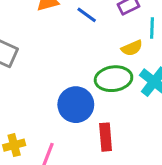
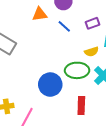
red rectangle: (106, 137) -> (81, 106), moved

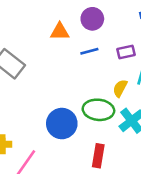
blue line: (64, 26) -> (89, 51), turned -64
yellow semicircle: (92, 52) -> (120, 88), turned 128

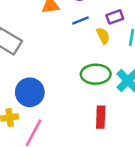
yellow semicircle: (120, 88) -> (103, 36), moved, turned 133
blue circle: (62, 124) -> (30, 92), moved

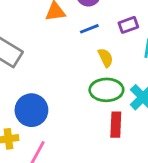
yellow semicircle: (103, 36) -> (106, 58), moved
red rectangle: (101, 117) -> (116, 125), moved

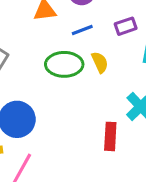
green ellipse: (106, 90) -> (64, 64), moved

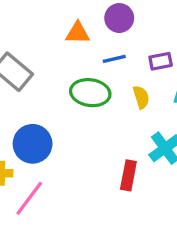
yellow semicircle: (100, 62) -> (141, 97), moved

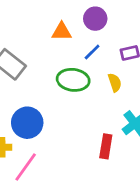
blue line: (114, 59) -> (92, 52), turned -30

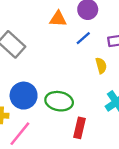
green ellipse: (73, 80) -> (59, 101), moved
red rectangle: (106, 146) -> (79, 128), moved

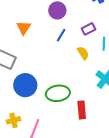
orange triangle: (58, 19) -> (24, 28), moved, turned -42
blue circle: (24, 96) -> (25, 85), moved

